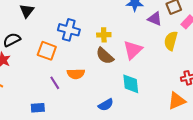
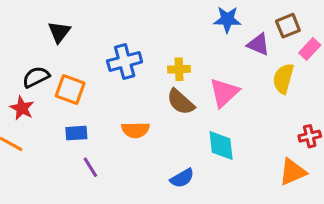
blue cross: (69, 30) -> (125, 61), turned -30
orange square: (47, 51) -> (70, 89), moved
purple line: (55, 83) -> (90, 167), moved
blue rectangle: (38, 108) -> (76, 133), moved

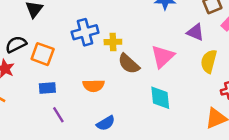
purple triangle: (258, 44) -> (195, 32), moved
yellow cross: (179, 69) -> (113, 42), moved
yellow semicircle: (283, 79) -> (209, 61), moved
blue semicircle: (182, 178) -> (106, 123), moved

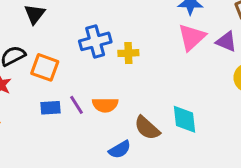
pink triangle: (163, 56) -> (192, 37), moved
brown semicircle: (129, 64) -> (147, 128), moved
purple line: (58, 115) -> (76, 105), moved

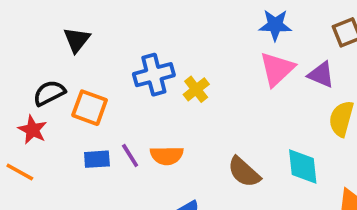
yellow cross: (128, 53) -> (196, 89), turned -36
cyan diamond: (185, 119) -> (303, 167), moved
brown semicircle: (147, 128) -> (244, 172), moved

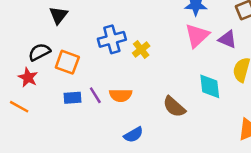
cyan diamond: (303, 167) -> (210, 86), moved

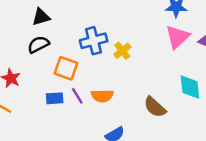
black triangle: (58, 15) -> (41, 17), turned 36
black semicircle: (39, 52) -> (38, 44), moved
orange square: (67, 62) -> (66, 68), moved

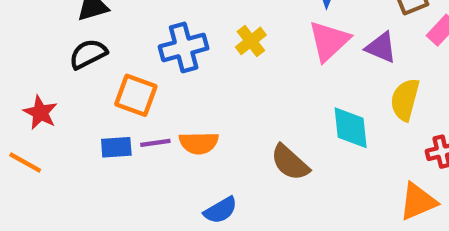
yellow cross: (122, 51) -> (251, 41), moved
purple line: (77, 96) -> (155, 143), turned -66

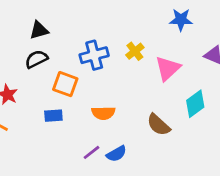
pink triangle: (329, 41) -> (168, 68), moved
cyan diamond: (351, 128) -> (195, 104), turned 60
purple line: (155, 143) -> (92, 152), moved, turned -30

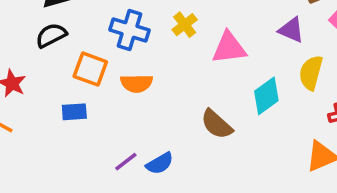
blue cross: (94, 55) -> (129, 30), turned 32
pink triangle: (168, 68) -> (229, 48), turned 36
orange semicircle: (103, 113) -> (137, 83), moved

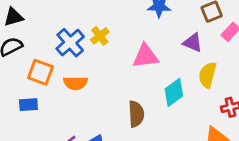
yellow cross: (185, 25) -> (100, 36), moved
blue cross: (129, 30) -> (70, 43), turned 32
brown semicircle: (217, 124) -> (136, 114), turned -135

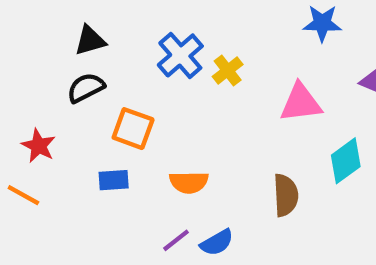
blue cross: (70, 43) -> (180, 55), moved
orange semicircle: (76, 83) -> (189, 182), moved

